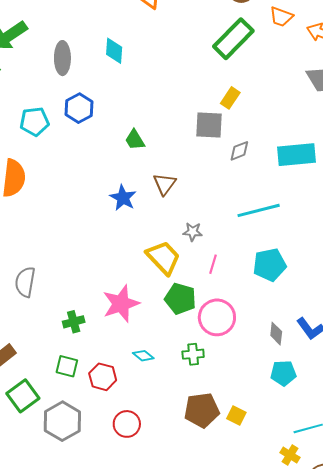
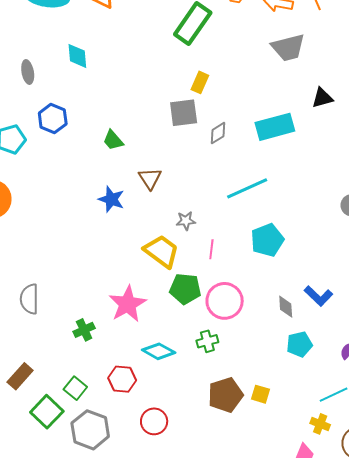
gray ellipse: (62, 58) -> (28, 72), size x0.7
cyan diamond: (143, 356) -> (159, 351), size x1.5
green square: (67, 366) -> (75, 388), moved, turned 35

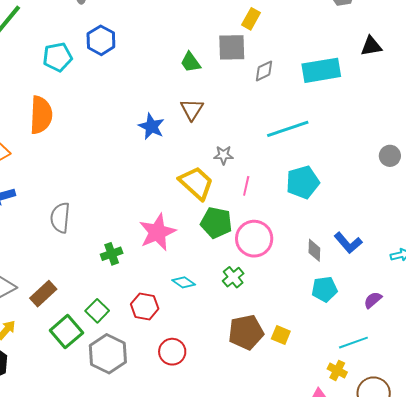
green trapezoid: (113, 140) -> (190, 62), moved
green cross: (207, 341) -> (233, 277), turned -30
cyan diamond: (159, 351) -> (184, 282), size x0.7

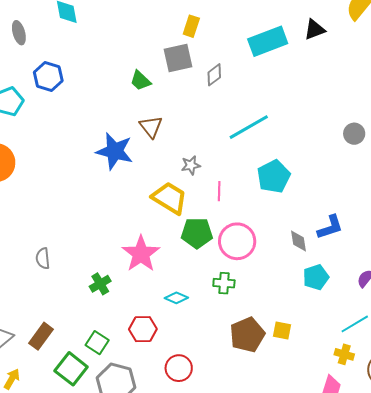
cyan rectangle: (321, 70) -> (268, 41), moved
blue star: (151, 126) -> (115, 151), size x1.4
gray semicircle: (60, 218) -> (43, 258), size x0.7
blue L-shape: (348, 243) -> (330, 227), turned -56
green cross: (233, 277) -> (224, 283), turned -35

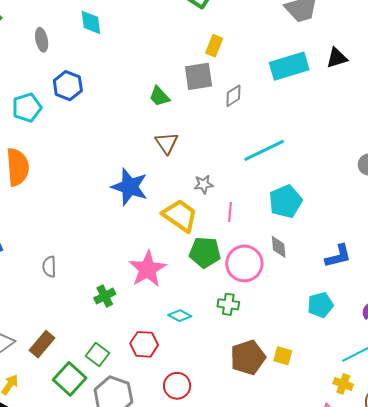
blue star: (115, 151) -> (130, 187), moved
gray diamond: (299, 241) -> (279, 247), moved

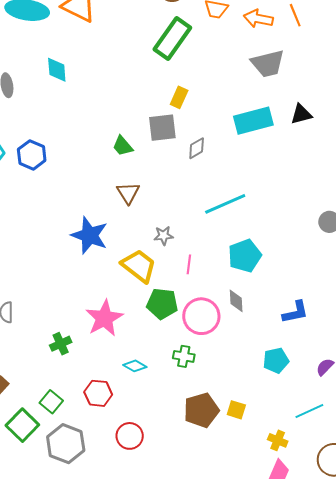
blue hexagon: (68, 86) -> (32, 155), moved
yellow cross: (343, 384) -> (278, 440), moved

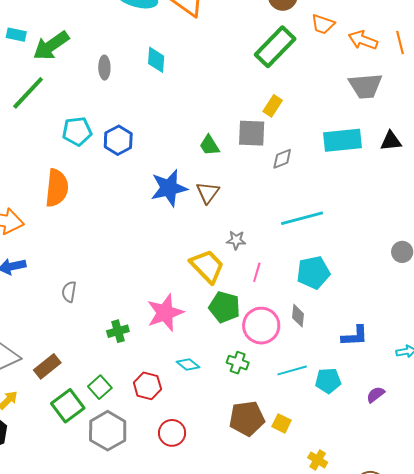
blue star: (90, 235) -> (169, 188), moved, turned 30
cyan line: (309, 411) -> (292, 370), moved

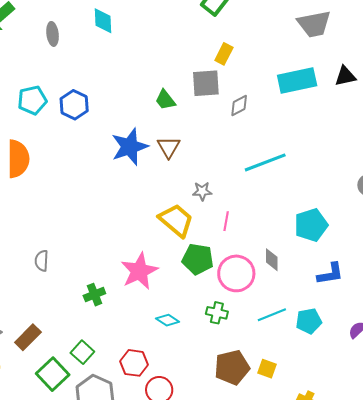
cyan pentagon: (313, 272) -> (311, 225), moved
red hexagon: (147, 386) -> (134, 363), moved

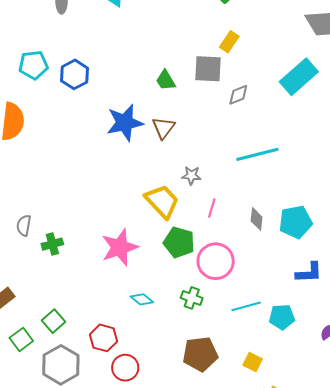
cyan rectangle: (297, 80) -> (299, 77), turned -36
gray diamond: (272, 260) -> (257, 219), moved
green cross: (94, 295) -> (52, 244), moved
yellow square: (267, 369) -> (253, 362), moved
green square: (53, 374) -> (21, 339), size x0.7

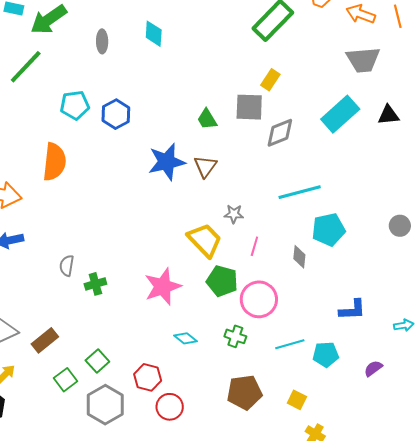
gray diamond: (238, 95) -> (280, 133), size x1.4
cyan pentagon: (296, 222) -> (329, 230), moved

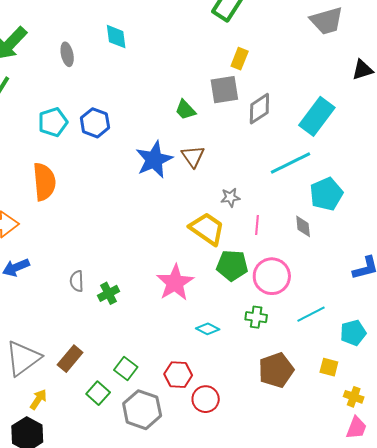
cyan rectangle: (340, 114) -> (317, 116), moved
cyan pentagon: (326, 354) -> (353, 333), moved

